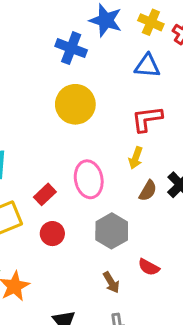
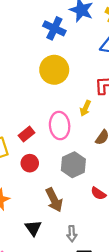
yellow arrow: (136, 158) -> (85, 108), moved
brown arrow: (111, 282) -> (54, 200), moved, size x1.5

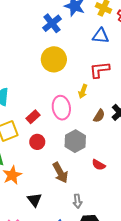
blue cross: (54, 28) -> (52, 23), turned 30
black triangle: (33, 228) -> (34, 200), moved

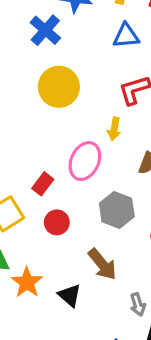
pink ellipse: (61, 108) -> (85, 161), turned 45
black triangle: (34, 200) -> (70, 295), moved

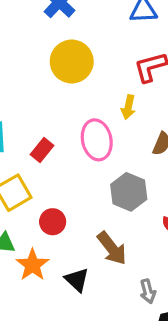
pink ellipse: (85, 161) -> (97, 140), turned -39
red rectangle: (43, 184) -> (42, 150), moved
red circle: (57, 222) -> (53, 222), moved

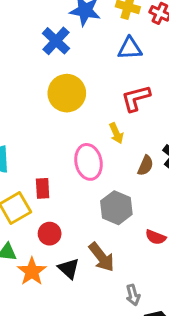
yellow arrow: (128, 107) -> (116, 133), turned -36
red rectangle: (42, 150) -> (43, 188), moved, turned -42
black triangle: (77, 280) -> (69, 269), moved

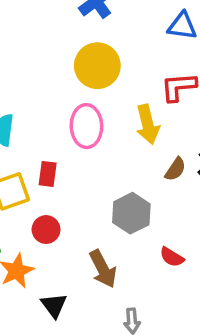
yellow arrow: (116, 133) -> (148, 124), size x1.5
pink ellipse: (89, 162) -> (86, 126), moved
black triangle: (69, 269) -> (54, 305), moved

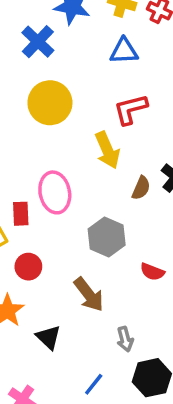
pink ellipse: (86, 126) -> (55, 192), moved

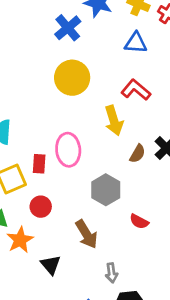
red L-shape: (131, 109) -> (136, 90), turned 48

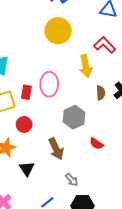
brown semicircle: (137, 154) -> (101, 93), turned -40
gray arrow: (112, 273) -> (72, 180), turned -40

